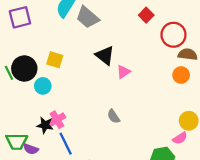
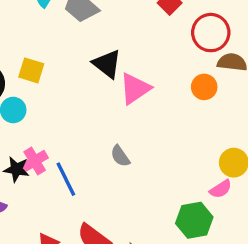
pink triangle: (123, 72) -> (135, 89), size x1.5
orange circle: (181, 75) -> (204, 87), moved
blue line: (66, 144) -> (66, 179), moved

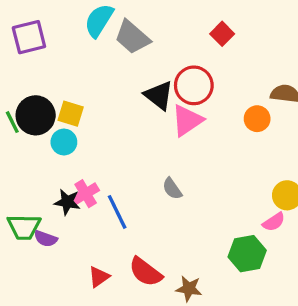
red circle: (211, 33) -> (194, 85), moved
yellow square: (31, 70) -> (71, 114), moved

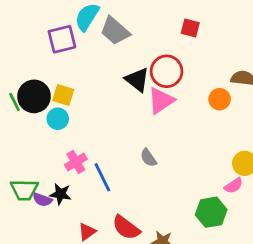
red square: (222, 34) -> (190, 28), turned -30
purple square: (29, 37) -> (62, 39), moved
black star: (67, 202) -> (61, 194), moved

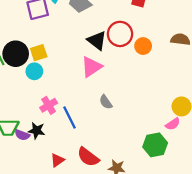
yellow square: (63, 95) -> (39, 53), turned -35
orange circle: (220, 99) -> (143, 46), moved
pink triangle: (161, 101) -> (91, 67), moved

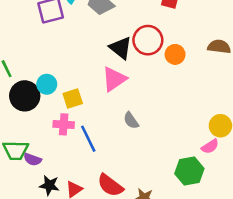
yellow square: (39, 53) -> (73, 98), moved
black circle: (16, 54) -> (25, 96), moved
pink cross: (49, 105) -> (64, 124), turned 35
black star: (37, 131) -> (49, 185), moved

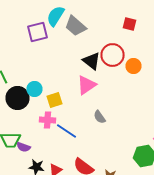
blue line: (88, 139) -> (66, 131), turned -30

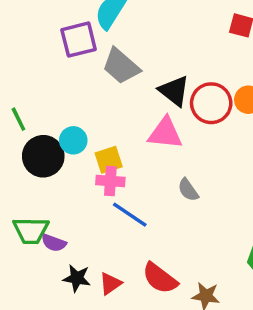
gray trapezoid: (76, 26) -> (121, 66), moved
red circle: (112, 55) -> (211, 103), moved
pink triangle: (86, 85) -> (165, 133), turned 40
pink cross: (48, 120) -> (110, 181), moved

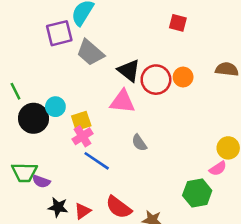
pink cross: (110, 181) -> (82, 136), turned -36

